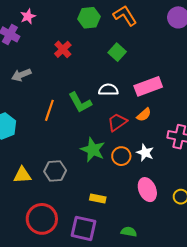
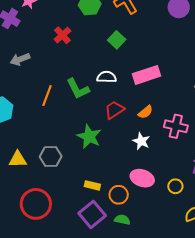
orange semicircle: (144, 115) -> (145, 112), moved
orange circle: (121, 156) -> (119, 195), moved
pink ellipse: (147, 190) -> (142, 178), turned -50
purple square: (84, 228) -> (92, 214), moved, turned 36

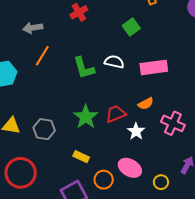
orange line: (47, 96) -> (42, 56), moved
red trapezoid: (114, 110) -> (116, 114), moved
yellow rectangle: (92, 185) -> (81, 157), moved

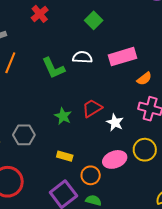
orange semicircle: (146, 104) -> (144, 79), moved
green star: (86, 117) -> (63, 116), size x0.7
pink ellipse: (130, 168) -> (115, 159), turned -40
yellow circle: (161, 182) -> (145, 150), moved, size x1.5

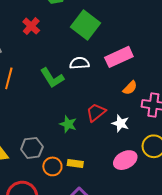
green square: (94, 20) -> (86, 25), size x1.6
orange semicircle: (144, 79) -> (130, 88), moved
orange circle: (91, 175) -> (52, 166), moved

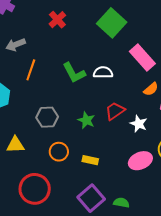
pink rectangle: (119, 57) -> (142, 57), turned 68
white semicircle: (79, 63) -> (103, 72), moved
gray hexagon: (32, 148) -> (47, 117), moved
orange circle: (52, 166) -> (59, 152), moved

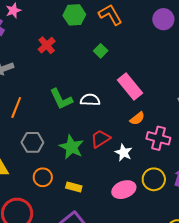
green square: (112, 23) -> (101, 51), size x0.5
orange line: (31, 70) -> (16, 107), moved
green star: (86, 120) -> (72, 147), size x1.4

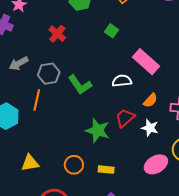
white semicircle: (90, 100) -> (122, 81), moved
orange semicircle: (137, 118) -> (150, 100), moved
gray hexagon: (32, 142) -> (49, 74), moved

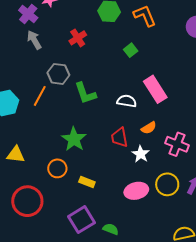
gray arrow: (19, 63) -> (34, 40), moved, turned 72
red trapezoid: (125, 118) -> (119, 137), turned -75
green star: (98, 130) -> (74, 139), moved

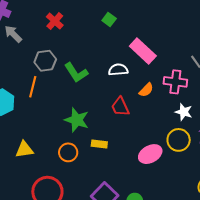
pink cross: (177, 144) -> (175, 82), moved
white star: (141, 154) -> (184, 112), moved
yellow rectangle: (87, 182) -> (99, 144), moved

